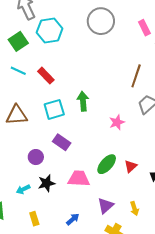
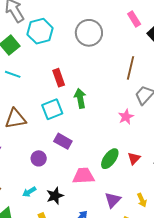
gray circle: (101, 21) -> (89, 33), moved
red rectangle: (46, 76) -> (59, 78), moved, turned 30
pink star: (117, 122) -> (126, 117), moved
black star: (46, 183) -> (55, 196), moved

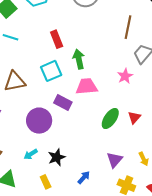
purple circle: (39, 158) -> (39, 121), size x1.6
pink trapezoid: (83, 176) -> (87, 86), moved

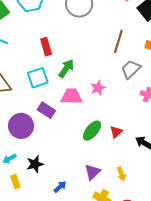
green arrow: (79, 59) -> (66, 68), turned 42
pink star: (125, 76) -> (98, 88), moved
yellow rectangle: (46, 182) -> (15, 182), moved

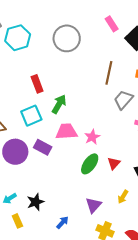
pink star: (98, 88) -> (92, 137), moved
purple circle: (21, 126) -> (15, 152), moved
yellow arrow: (121, 174) -> (123, 197), moved, turned 56

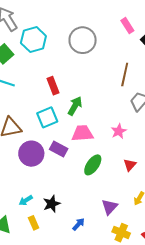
pink star: (92, 137) -> (119, 131), moved
green ellipse: (90, 164) -> (93, 165), moved

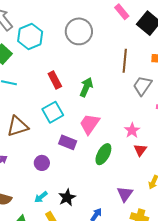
green arrow: (75, 106) -> (86, 87), moved
pink star: (119, 131) -> (132, 130), moved
pink trapezoid: (82, 133) -> (90, 124), turned -45
purple circle: (31, 154) -> (42, 163), moved, size x0.6

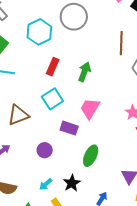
cyan hexagon: (30, 36) -> (39, 32), moved
red rectangle: (55, 80) -> (53, 67), turned 54
green ellipse: (103, 154) -> (91, 156), moved

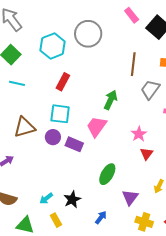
green arrow: (84, 72) -> (111, 100), moved
cyan square: (52, 99) -> (60, 114), turned 35
purple circle: (45, 150) -> (53, 137), moved
green ellipse: (91, 156) -> (107, 174), moved

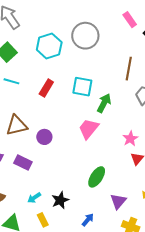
red rectangle: (63, 82) -> (46, 88), moved
cyan square: (60, 114) -> (82, 87), moved
purple rectangle: (74, 144) -> (23, 163), moved

